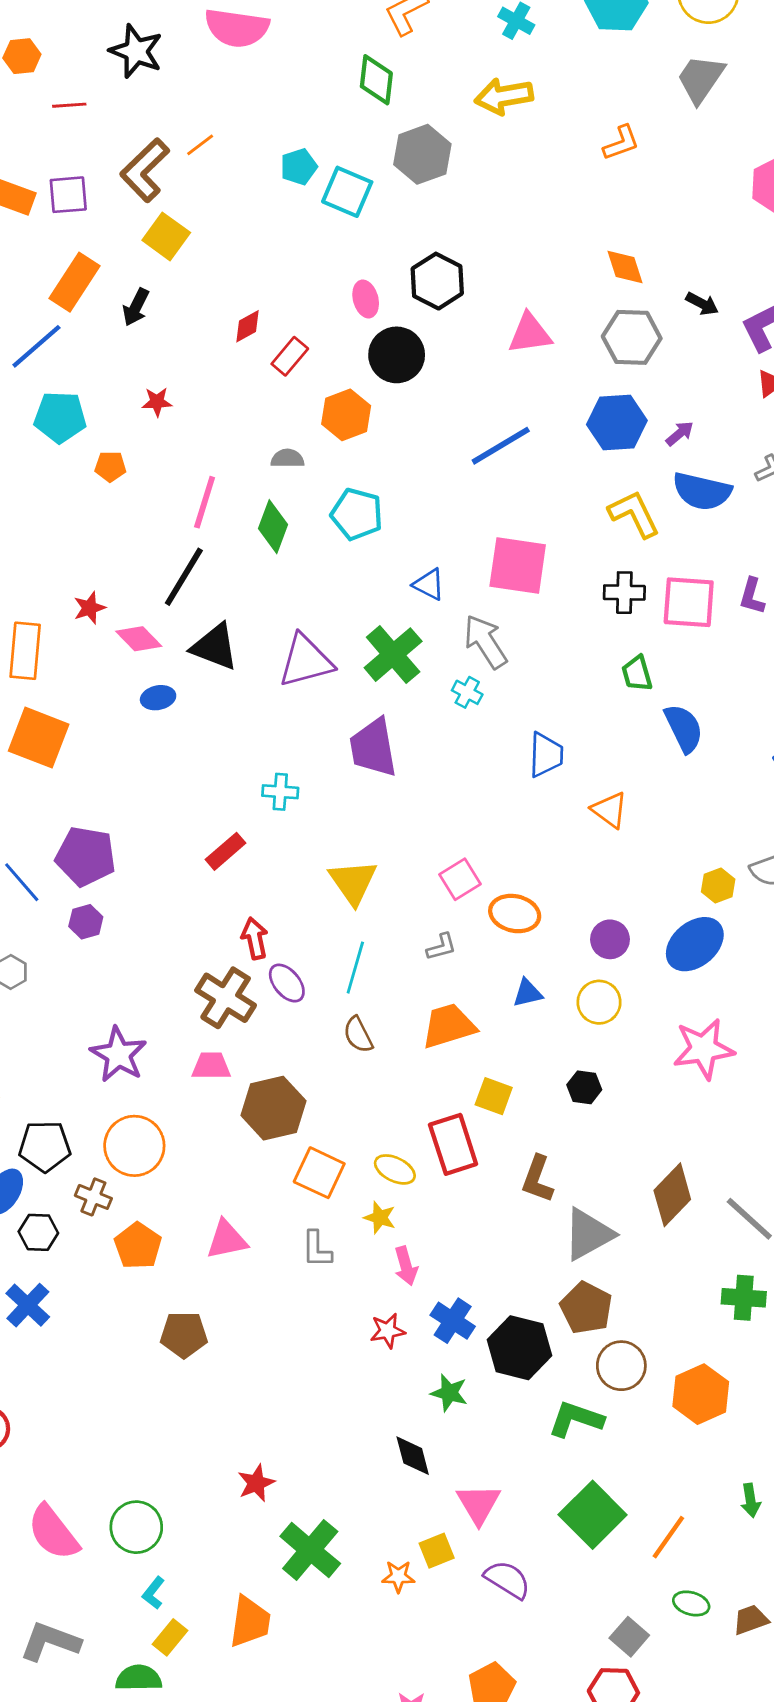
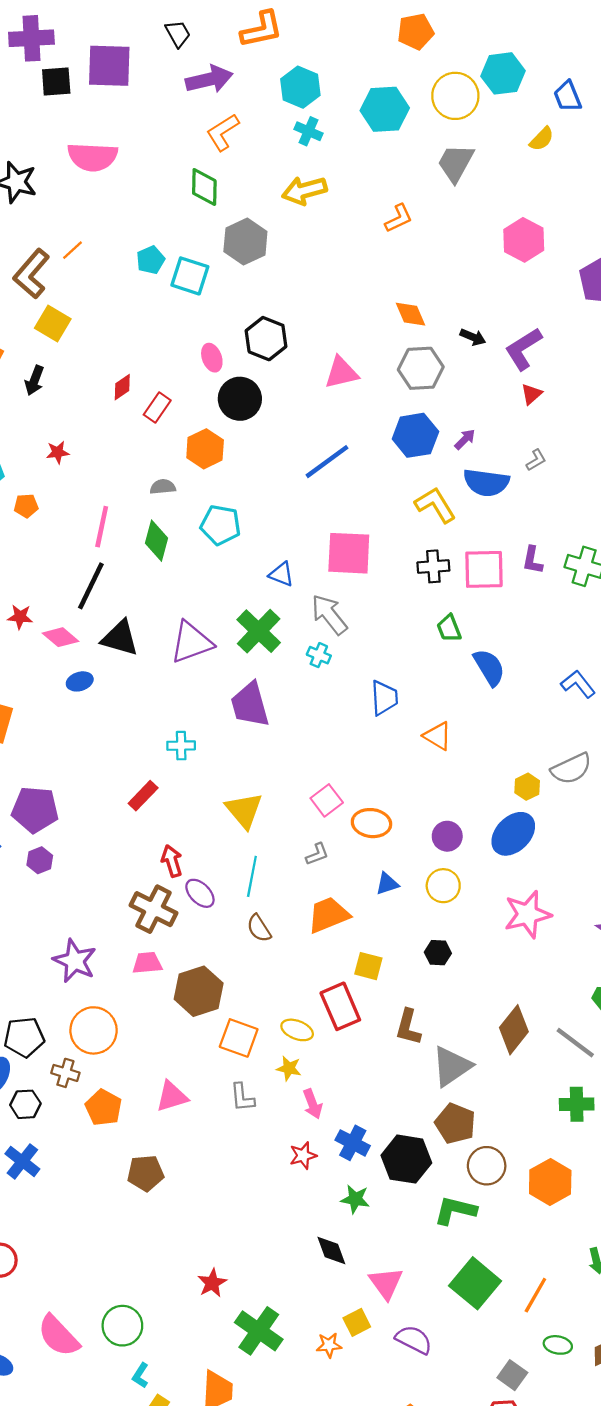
red star: (89, 608) -> (20, 617), turned 30

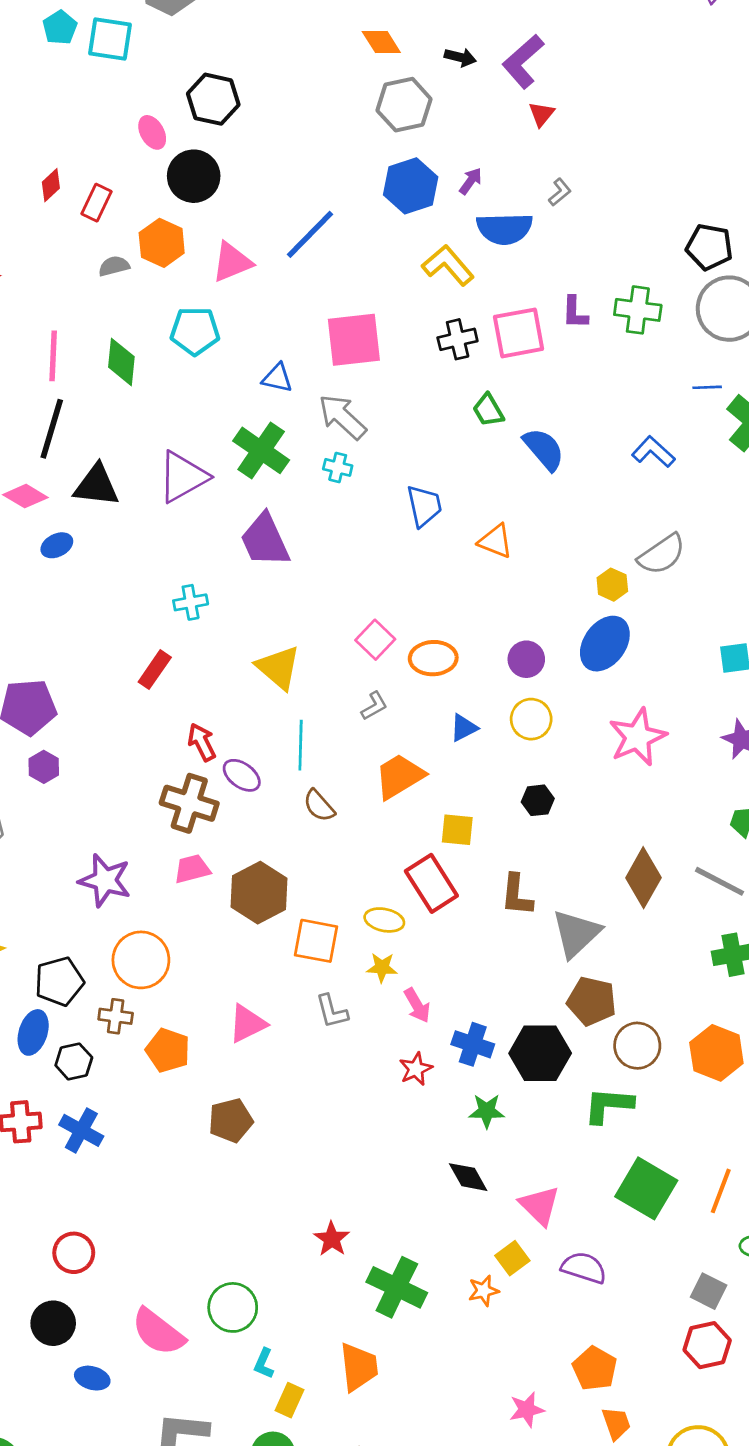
pink triangle: (341, 373) -> (232, 262), moved
gray semicircle: (163, 487) -> (114, 266), moved

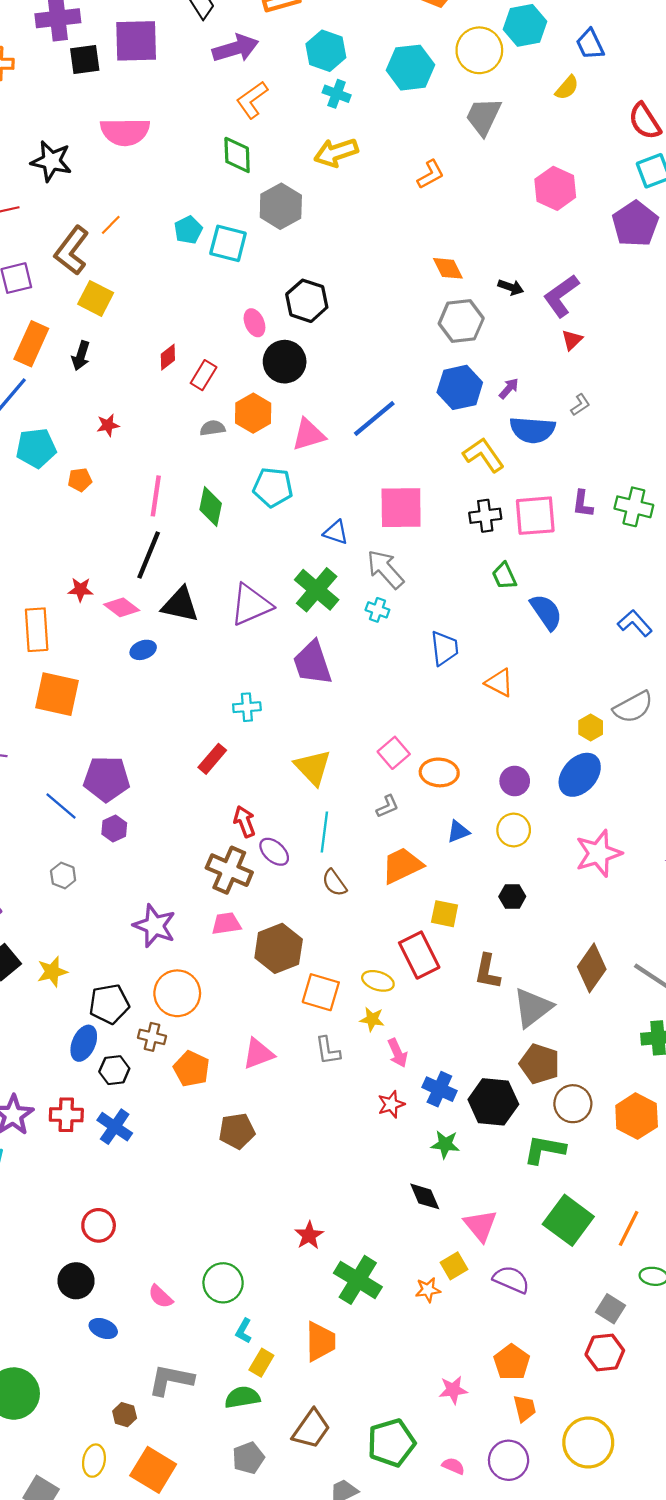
pink semicircle: (158, 1332) -> (161, 1297), size x0.6

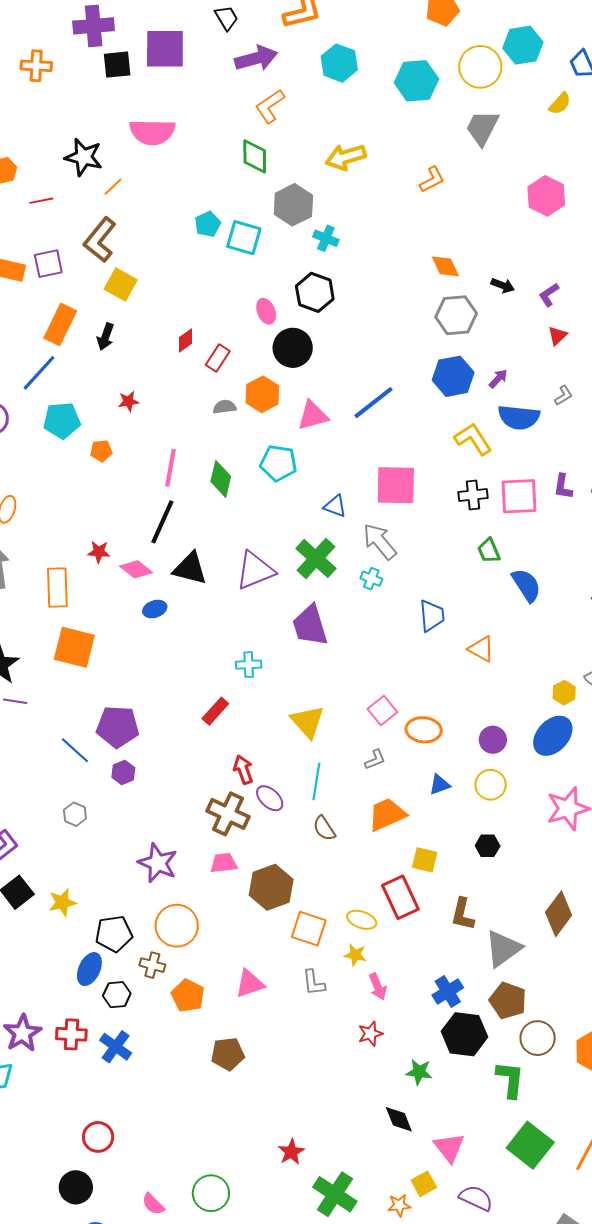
cyan cross: (337, 94) -> (326, 238), moved
orange line: (111, 225) -> (113, 187), moved
purple L-shape: (561, 296) -> (549, 295), size x0.6
blue cross: (439, 1089) -> (448, 991), moved, turned 32
green L-shape: (544, 1150) -> (510, 1079), turned 84

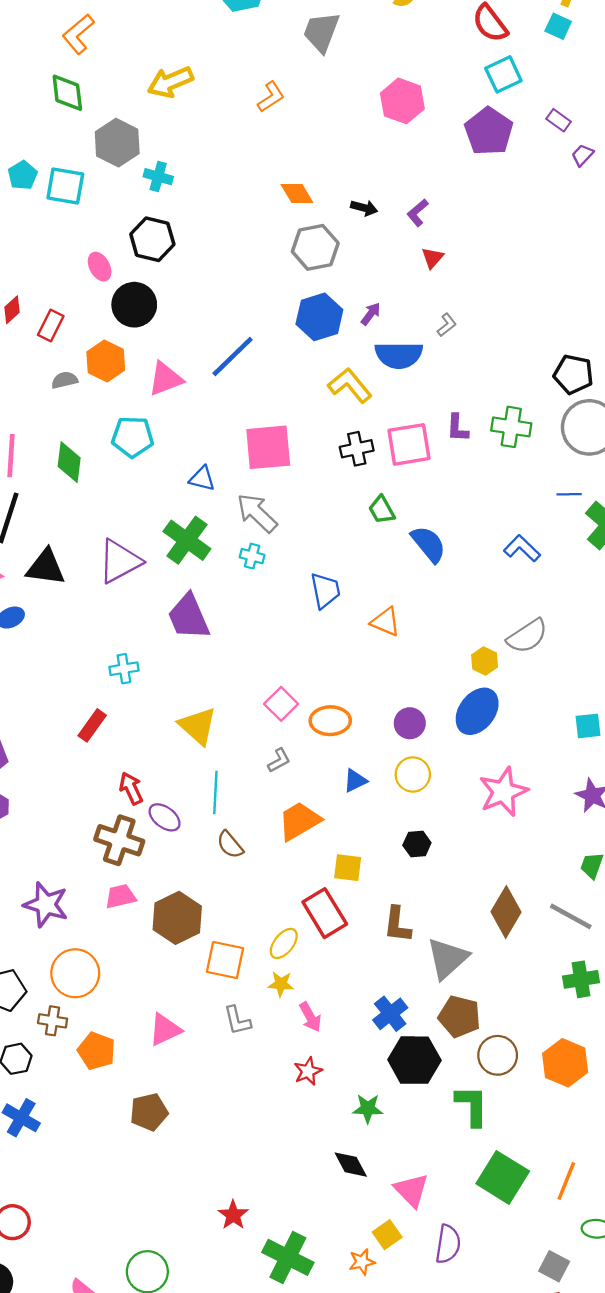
yellow ellipse: (362, 920) -> (284, 943), turned -64
purple semicircle: (476, 1198) -> (448, 1244), turned 80

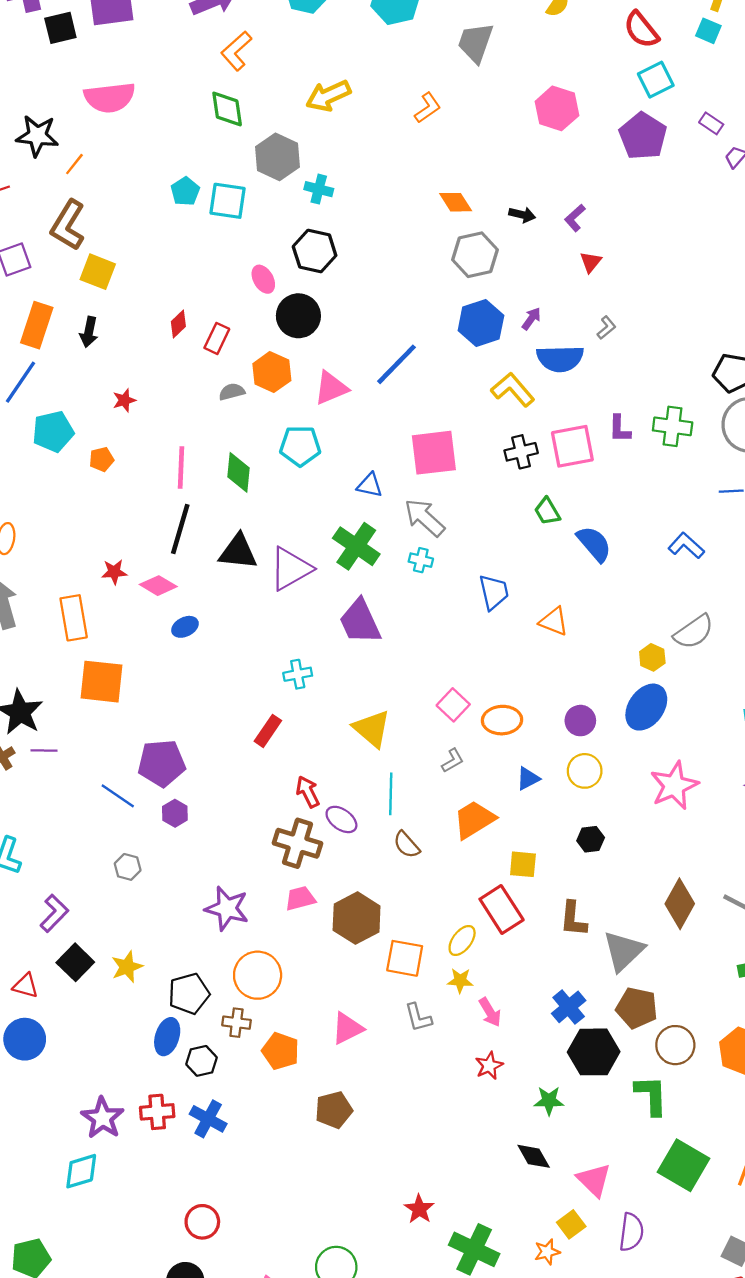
black triangle: (46, 567) -> (238, 552), moved

